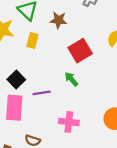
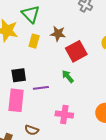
brown star: (58, 20) -> (58, 34), moved
black square: (16, 79) -> (19, 75), turned 35

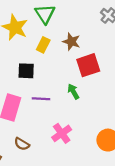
black square: (19, 75) -> (26, 71), moved
pink cross: (64, 115) -> (62, 133), turned 36

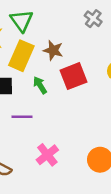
yellow rectangle: (43, 45) -> (21, 56), size x1.6
green arrow: (73, 92) -> (40, 85), moved

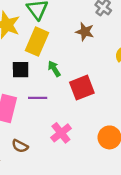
brown star: (53, 50) -> (85, 32), moved
red square: (73, 76) -> (82, 88), moved

